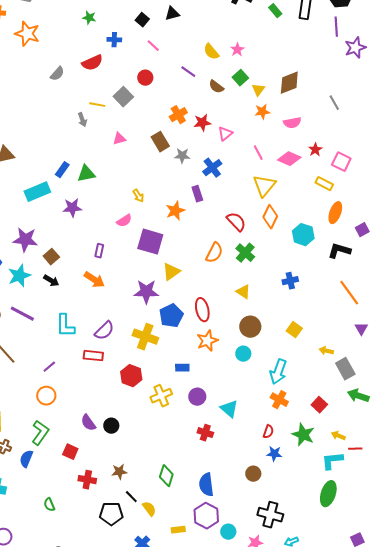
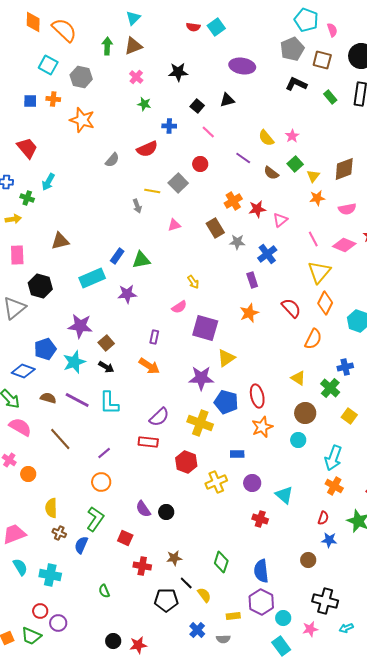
orange star: (175, 211) -> (249, 313), moved
orange semicircle: (214, 253) -> (313, 339), moved
green cross: (245, 253) -> (330, 388), moved
blue pentagon: (171, 316) -> (226, 402), turned -30
cyan L-shape: (65, 326) -> (109, 403), moved

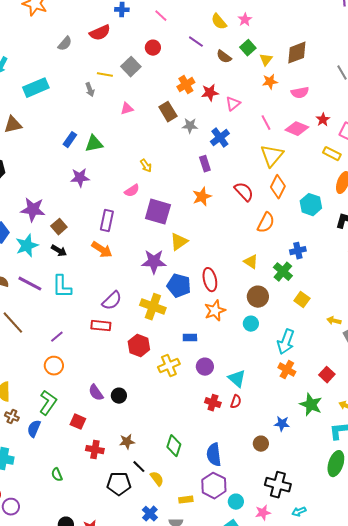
cyan rectangle: (92, 278) -> (36, 88), moved
purple rectangle: (154, 337) -> (107, 221), size x1.5
red semicircle: (323, 518) -> (236, 402), moved

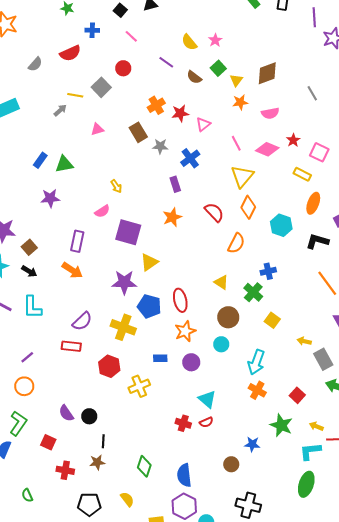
gray arrow: (90, 90) -> (60, 110), turned -112
purple circle: (205, 367) -> (191, 362), moved
red semicircle: (236, 402) -> (206, 422), turned 48
black line: (139, 467) -> (103, 441), moved, turned 48

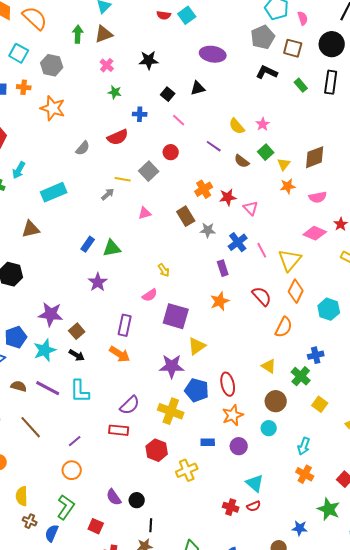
pink triangle: (203, 124) -> (251, 208), turned -35
pink line: (236, 143) -> (262, 250), moved
purple star: (50, 198) -> (98, 282), turned -30
cyan arrow: (256, 362) -> (304, 446), size x0.7

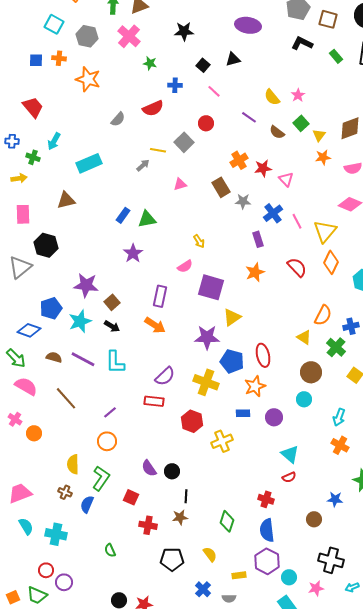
pink cross: (107, 65) -> (129, 36), moved, size x1.6
orange semicircle: (284, 327) -> (323, 315), moved
orange star: (233, 415) -> (255, 386), moved
yellow semicircle: (22, 496) -> (73, 464), moved
red cross: (231, 507) -> (266, 499), moved

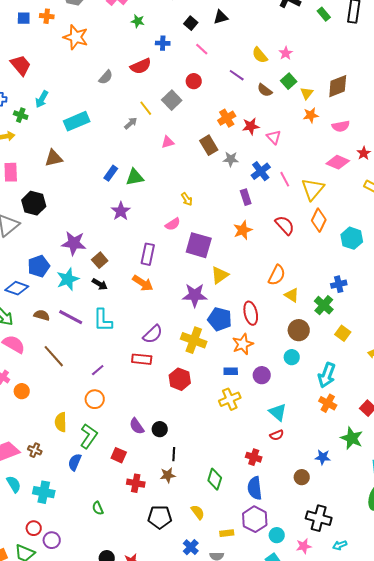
yellow line: (158, 150) -> (146, 108), turned 42
orange semicircle: (323, 315) -> (277, 275), moved
cyan arrow: (339, 417) -> (327, 375), size x1.4
yellow cross: (222, 441) -> (230, 399), moved
brown cross: (65, 492) -> (35, 450), moved

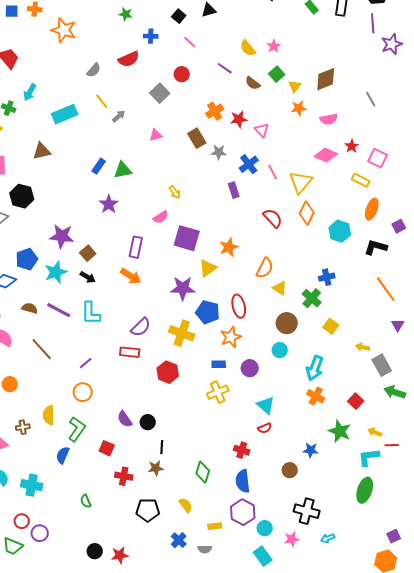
yellow line: (146, 108) -> (102, 101), moved
orange star: (243, 230) -> (229, 247), moved
brown cross: (35, 450) -> (23, 427), moved, turned -32

